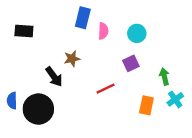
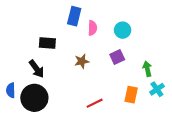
black rectangle: (24, 31) -> (47, 43), moved
brown star: (72, 59) -> (82, 61), moved
black arrow: (54, 77) -> (37, 69), moved
red line: (106, 89) -> (95, 103), moved

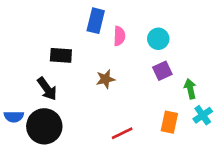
purple square: (117, 57) -> (162, 71), moved
blue semicircle: (11, 90) -> (14, 117), turned -88

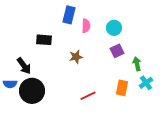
black arrow: (47, 89) -> (24, 66), moved

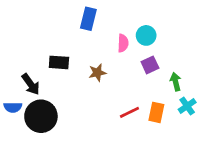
pink semicircle: (86, 26) -> (123, 43), moved
black rectangle: (44, 40) -> (59, 62), moved
red line: (88, 96) -> (129, 112), moved

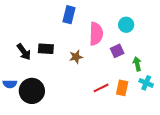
cyan circle: (146, 35) -> (126, 25), moved
pink semicircle: (123, 43) -> (96, 34), size x1.6
black arrow: (31, 84) -> (24, 52), moved
cyan cross: (187, 106) -> (146, 83), turned -32

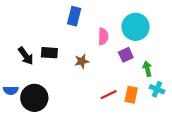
cyan circle: (126, 25) -> (136, 27), size x1.6
pink semicircle: (96, 34) -> (103, 37), size x0.7

